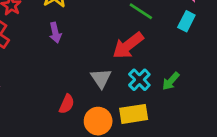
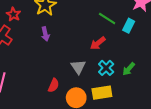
cyan rectangle: (186, 21) -> (129, 26), moved
red arrow: (128, 45) -> (98, 43), size x0.7

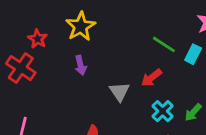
gray triangle: (78, 67) -> (119, 92), moved

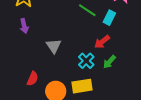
red arrow: (151, 78) -> (102, 42), moved

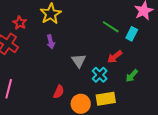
red arrow: (102, 42) -> (115, 57), moved
cyan cross: (86, 61) -> (100, 75), moved

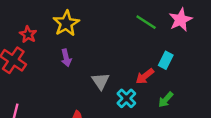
green line: (111, 27) -> (146, 22), moved
cyan rectangle: (132, 34) -> (166, 60), moved

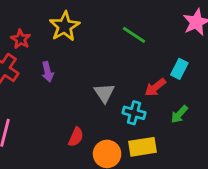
green line: (146, 22) -> (134, 35), moved
purple arrow: (66, 58) -> (48, 72), moved
cyan cross: (126, 98) -> (134, 113), turned -30

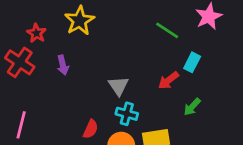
green line: (134, 35) -> (167, 30), moved
cyan cross: (134, 113) -> (127, 114), moved

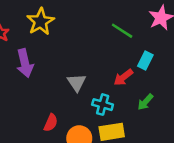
purple arrow: (63, 65) -> (25, 63), size x1.5
cyan cross: (127, 114) -> (103, 105), moved

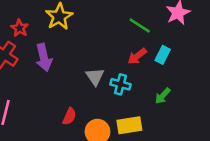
red arrow: (123, 77) -> (137, 56), moved
cyan cross: (103, 105) -> (121, 84), moved

